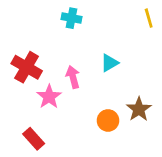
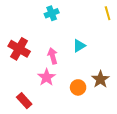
cyan cross: (72, 18) -> (52, 13), turned -32
pink star: (49, 97) -> (47, 77), moved

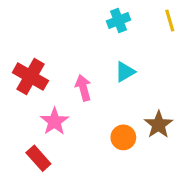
cyan cross: (52, 13) -> (119, 21), moved
pink star: (47, 77) -> (54, 121), moved

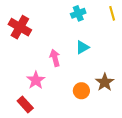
red cross: (30, 77) -> (20, 27), moved

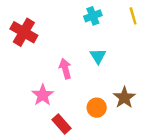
cyan triangle: (82, 47) -> (98, 56), turned -32
red rectangle: (25, 105) -> (61, 124), moved

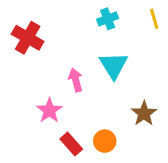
cyan triangle: (98, 56) -> (113, 65), size x1.5
orange circle: (97, 108) -> (105, 141), moved

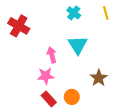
cyan cross: (108, 19) -> (74, 13), turned -32
pink star: (49, 111) -> (46, 76), moved, turned 30

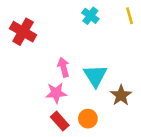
cyan triangle: (78, 45) -> (95, 76), moved

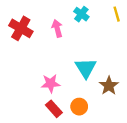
pink arrow: (63, 67) -> (57, 28), moved

